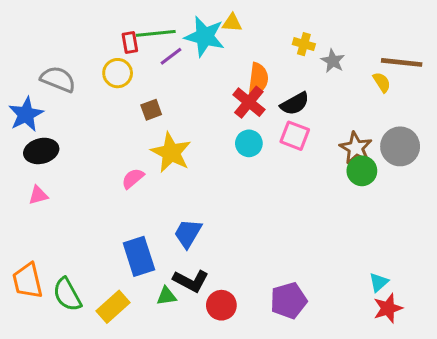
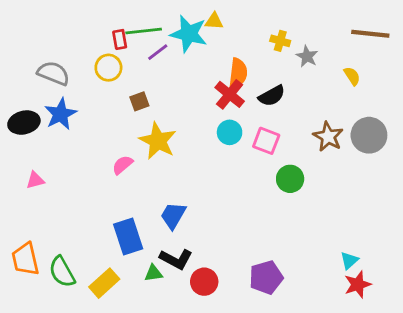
brown line: (402, 62) -> (370, 34), moved
blue star: (26, 114) -> (61, 114), moved
pink square: (295, 136) -> (266, 141), moved
black ellipse: (41, 151) -> (24, 123), moved
green circle: (362, 171) -> (290, 179), moved

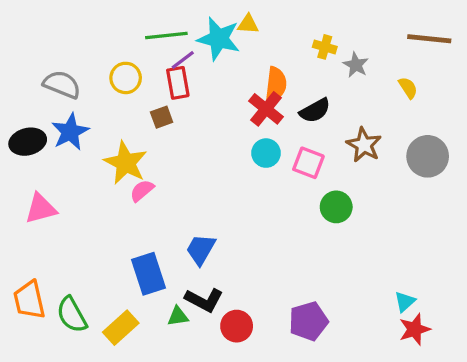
red rectangle: (120, 39) -> (178, 83), moved, size x1.4
brown star: (328, 137) -> (364, 145), moved
yellow star: (158, 141) -> (126, 163), moved
pink triangle: (35, 180) -> (41, 209), size x1.5

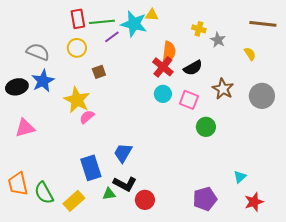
red rectangle: (178, 83) -> (78, 19), moved
cyan triangle: (405, 302) -> (240, 177), moved
purple pentagon: (308, 321) -> (205, 199), moved

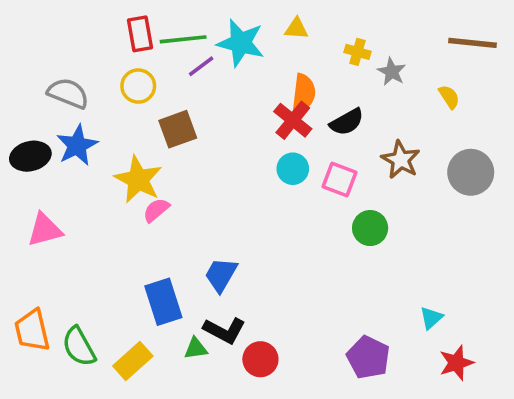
yellow triangle: (152, 15) -> (296, 29), moved
brown square: (99, 72) -> (178, 129), size x1.5
purple pentagon: (205, 199) -> (368, 357), turned -30

